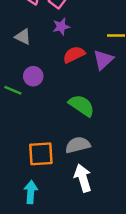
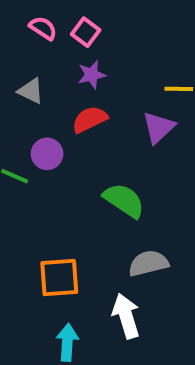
red semicircle: (74, 55) -> (90, 119), moved
gray semicircle: (78, 145) -> (148, 263), moved
cyan arrow: (31, 192) -> (67, 342), moved

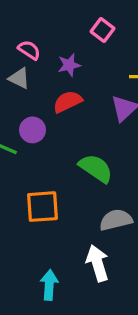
pink semicircle: (43, 28) -> (29, 50), moved
pink square: (86, 32) -> (102, 30), moved
orange square: (59, 277) -> (43, 207), moved

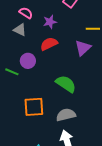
gray semicircle: (116, 220) -> (66, 115), moved

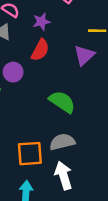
red semicircle: (49, 44) -> (40, 50), turned 144
orange square: (34, 107) -> (30, 154), moved

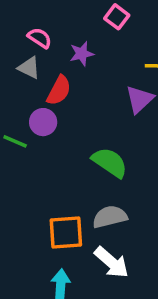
red semicircle: (40, 50) -> (59, 90), moved
white arrow: (64, 176) -> (112, 262), turned 148

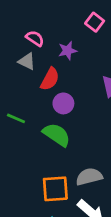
purple circle: (43, 122) -> (63, 103), moved
green semicircle: (110, 162) -> (57, 135), moved

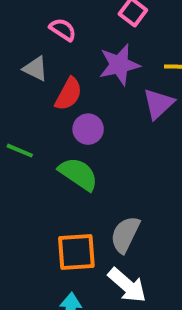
pink semicircle: (35, 38) -> (63, 30), moved
purple star: (67, 51) -> (119, 65), moved, size x1.5
gray semicircle: (89, 177) -> (125, 234), turned -50

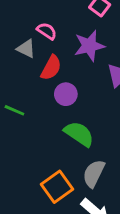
pink semicircle: (63, 30) -> (47, 31), moved
green semicircle: (78, 174) -> (79, 134), moved
orange square: (76, 252) -> (57, 187), turned -32

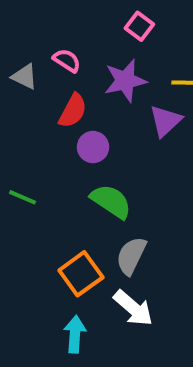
gray triangle: (26, 49) -> (25, 77), moved
green line: (14, 110) -> (23, 197), moved

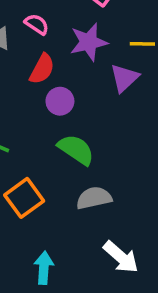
gray semicircle: (131, 256) -> (94, 198), turned 52
orange square: (81, 274) -> (24, 198), moved
white arrow: (133, 308) -> (121, 257), moved

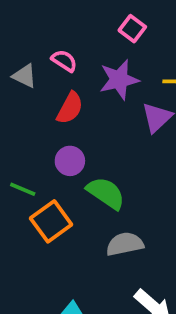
purple circle: (60, 101) -> (70, 161), moved
orange square: (24, 198) -> (51, 221), moved

